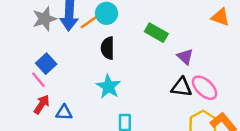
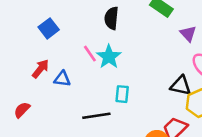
pink line: (38, 80) -> (90, 54), moved
black triangle: (181, 87) -> (181, 86), moved

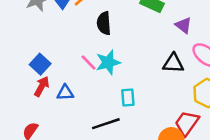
blue square: (49, 28) -> (40, 64), moved
cyan star: (109, 57) -> (108, 62), turned 30
black triangle: (181, 86) -> (173, 63), moved

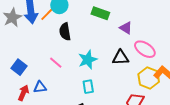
cyan star: (108, 62) -> (88, 60), moved
red arrow: (42, 86) -> (23, 93), moved

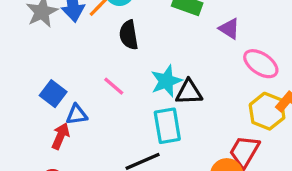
black triangle: (121, 58) -> (189, 92), moved
blue triangle: (40, 87) -> (77, 115), moved
cyan rectangle: (88, 87) -> (167, 126), size x1.5

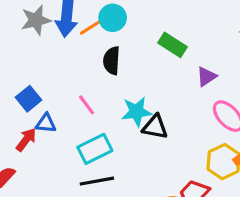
purple triangle: (229, 29) -> (206, 77), turned 40
cyan rectangle: (167, 126) -> (95, 149), moved, turned 60

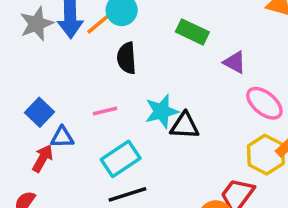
purple triangle: (206, 77) -> (235, 62), turned -50
pink line: (87, 105) -> (105, 111), turned -60

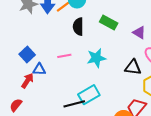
green rectangle: (192, 32) -> (109, 23), moved
black triangle: (185, 126) -> (133, 67), moved
cyan rectangle: (121, 159) -> (89, 95), moved

